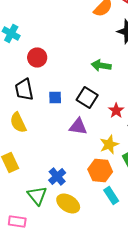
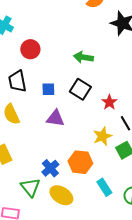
green arrow: (101, 66) -> (83, 57), moved
purple triangle: (78, 126) -> (55, 118), moved
orange hexagon: (100, 170) -> (80, 162), moved

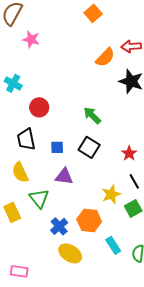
green arrow: (83, 57) -> (92, 115), turned 36
red star: (109, 102) -> (129, 153), moved
green triangle: (30, 187) -> (39, 198), moved

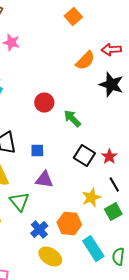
red circle: (39, 107) -> (44, 103), moved
black square: (89, 147) -> (84, 156), moved
cyan rectangle: (113, 245) -> (93, 249), size x1.4

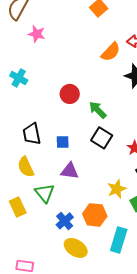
black square: (84, 156) -> (102, 138), moved
cyan rectangle: (93, 249) -> (119, 240), turned 50

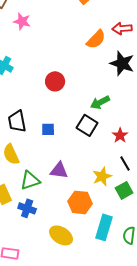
green arrow: (98, 110) -> (100, 102), moved, turned -72
purple triangle: (70, 171) -> (59, 170), moved
green triangle: (45, 193) -> (30, 180), turned 50
blue cross: (65, 221) -> (27, 208), moved, turned -30

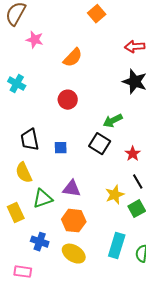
orange semicircle: (96, 39) -> (73, 58), moved
orange hexagon: (80, 202) -> (74, 221), moved
blue cross: (27, 208) -> (40, 242), moved

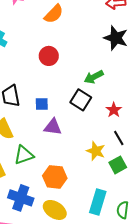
purple triangle: (72, 189) -> (53, 127), moved
yellow star: (115, 195) -> (96, 151), turned -30
blue cross: (40, 242) -> (21, 198), size x1.4

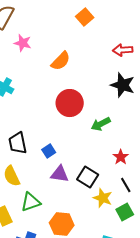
red circle: (49, 56) -> (70, 103), moved, size x1.4
black square: (81, 100) -> (88, 177), moved
blue square: (42, 104) -> (49, 151), turned -32

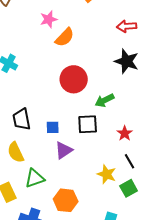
pink star: (23, 43) -> (49, 19), moved, turned -30
blue square: (49, 151) -> (53, 127), turned 32
purple triangle: (60, 174) -> (64, 150), turned -42
black square: (88, 177) -> (88, 124), moved, turned -35

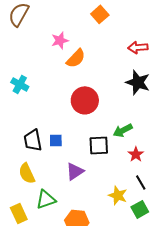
green arrow: (105, 100) -> (123, 130), moved
blue square: (53, 127) -> (56, 140), moved

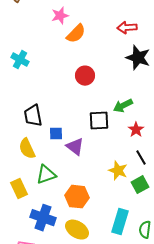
red arrow: (138, 47) -> (127, 28), moved
red circle: (85, 100) -> (85, 76), size x0.7
blue square: (56, 140) -> (56, 134), moved
purple triangle: (75, 171) -> (75, 147), turned -48

